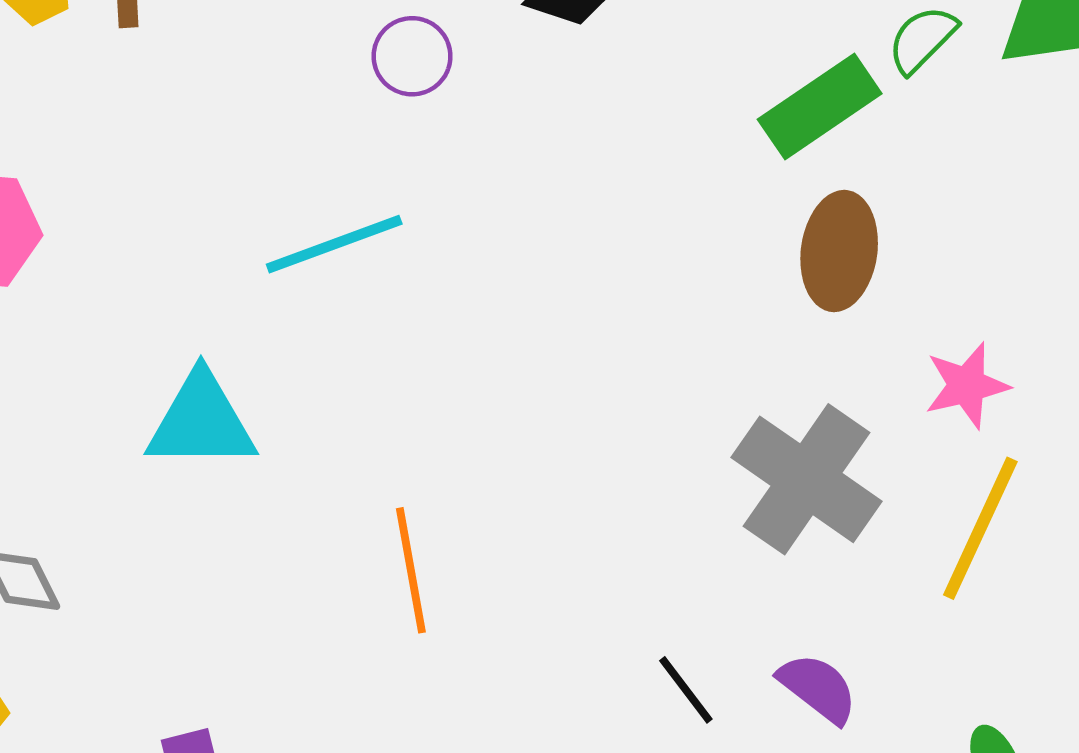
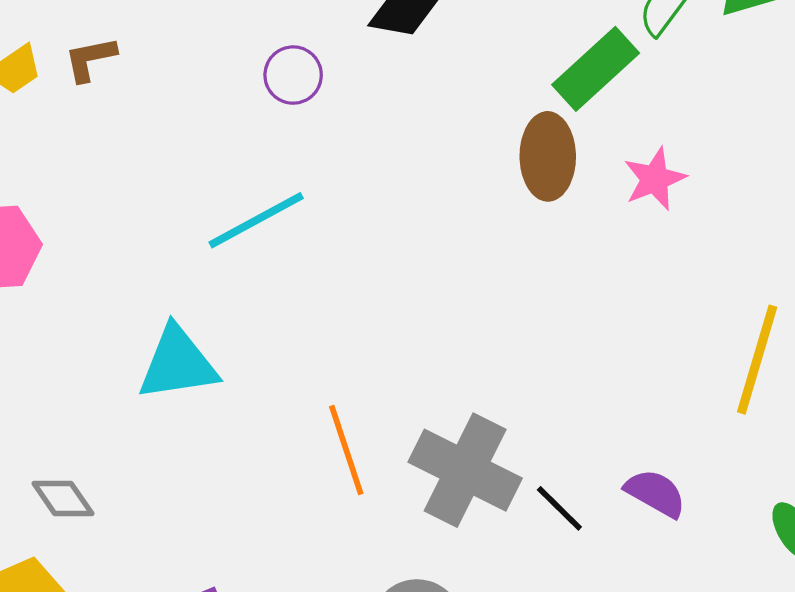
brown ellipse: (839, 251) -> (548, 156), moved
pink star: (967, 385) -> (655, 179), moved
gray cross: (806, 479) -> (465, 470), moved

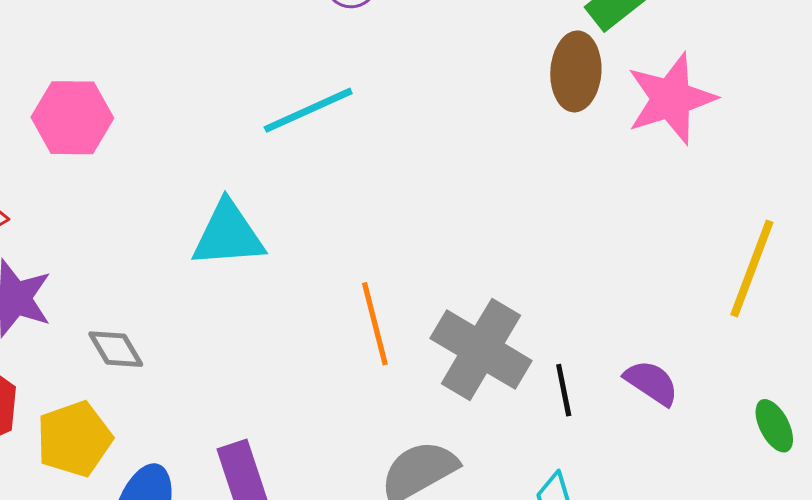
pink star: (655, 179) -> (671, 99), size x1.6
black line: (559, 508) -> (564, 390), turned 30

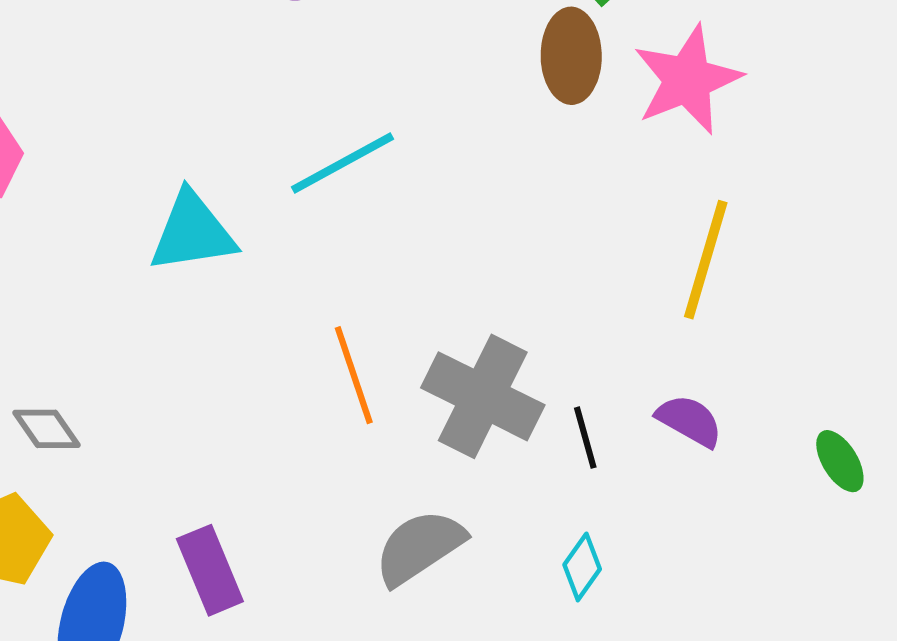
cyan line: (308, 110) -> (342, 163), moved
cyan triangle: (228, 235) -> (193, 232), moved
yellow line: (752, 269) -> (706, 260), moved

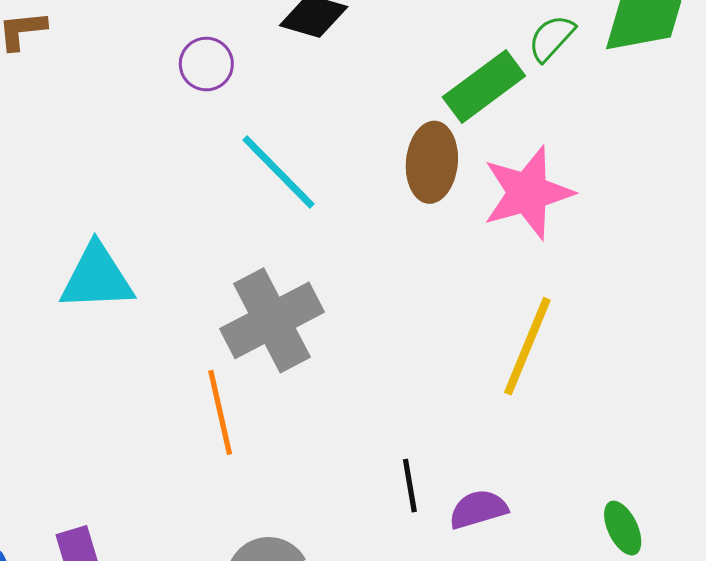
cyan line: (342, 163) -> (279, 172), moved, turned 68
gray cross: (483, 396) -> (272, 320), moved, turned 30
purple semicircle: (689, 421) -> (478, 509), moved, turned -52

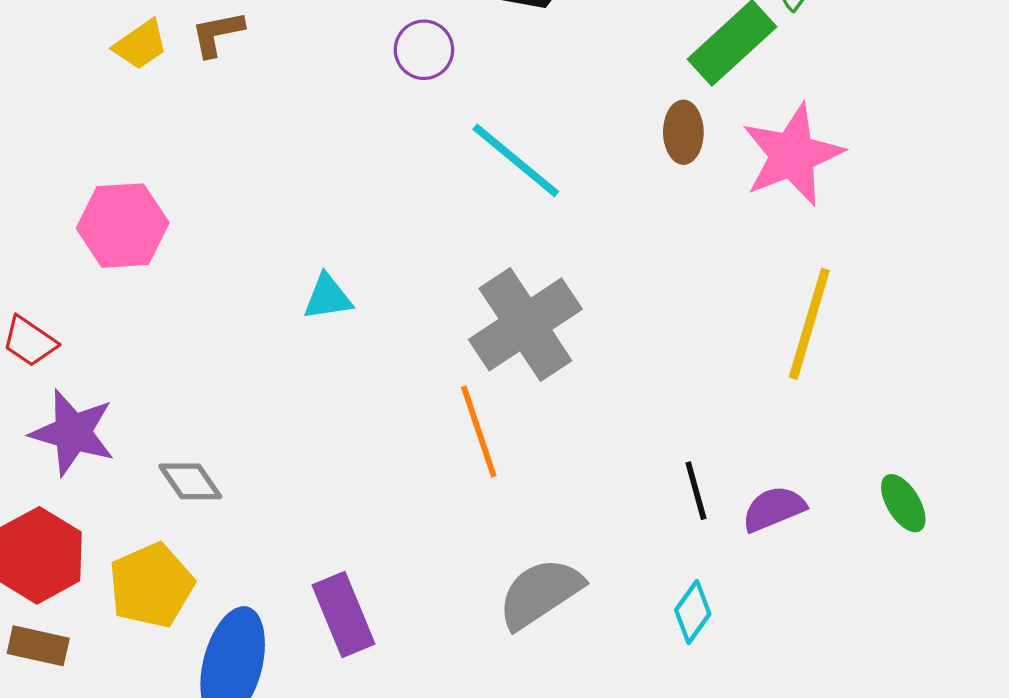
brown ellipse: (432, 162) -> (683, 132), size x0.7
cyan triangle: (97, 278) -> (328, 297), size x0.6
green ellipse: (623, 528) -> (903, 503), moved

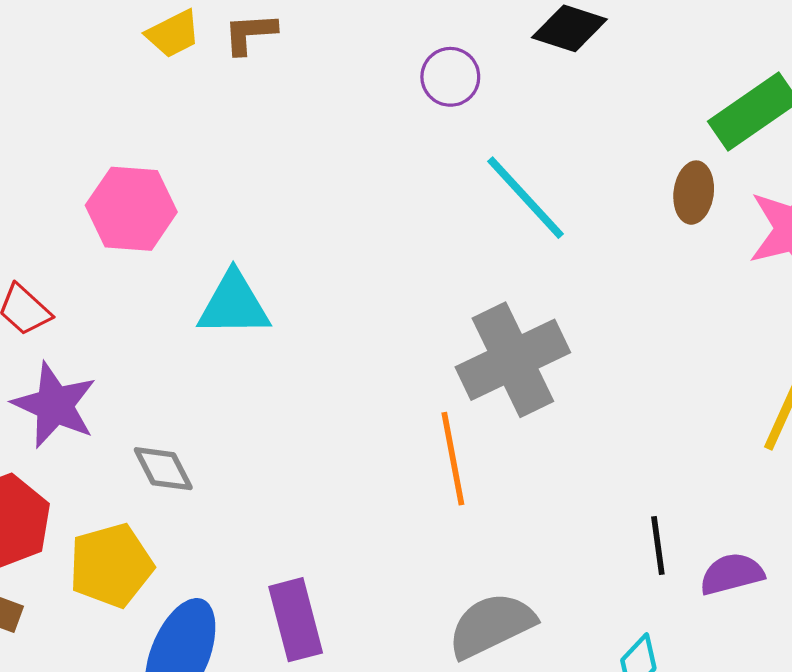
cyan triangle: (328, 297) -> (234, 304), moved, size x1.5

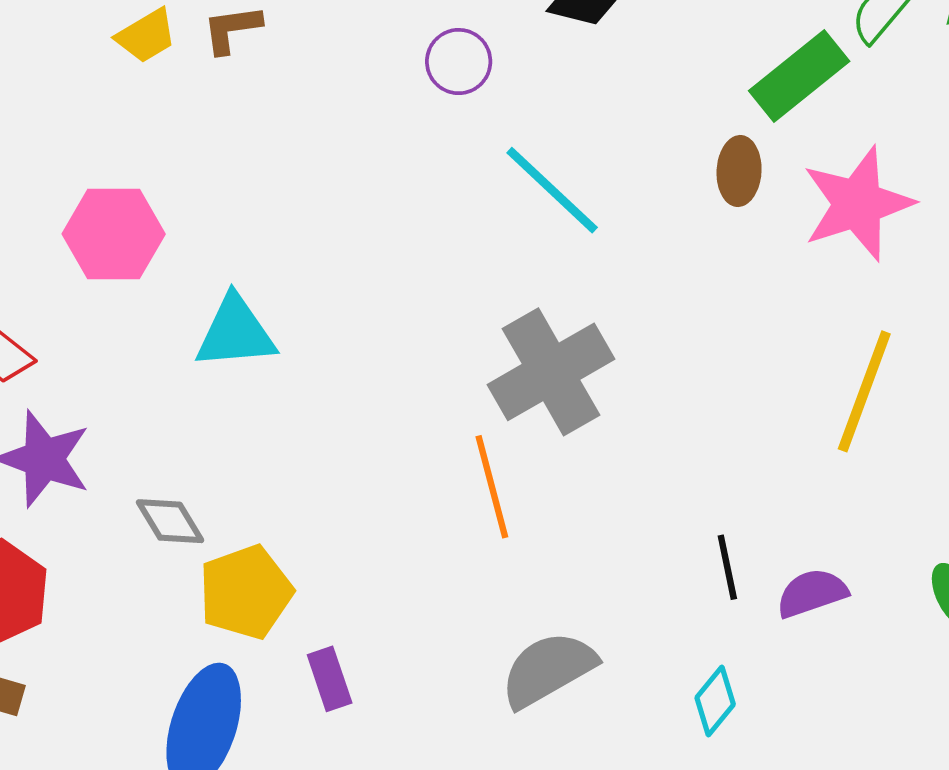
yellow pentagon: (111, 565) -> (246, 592), moved
purple rectangle: (296, 620) -> (330, 679), size x0.7

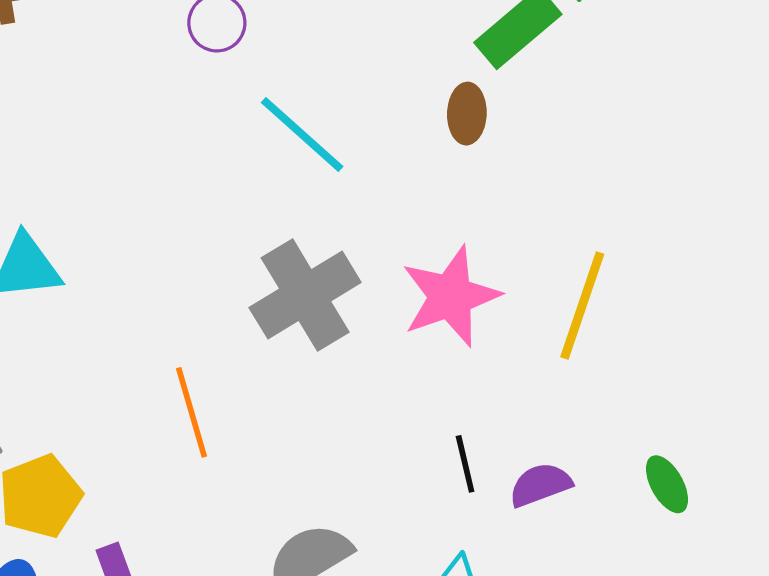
pink star: (858, 204) -> (451, 296), moved
orange line: (492, 487) -> (192, 412), moved

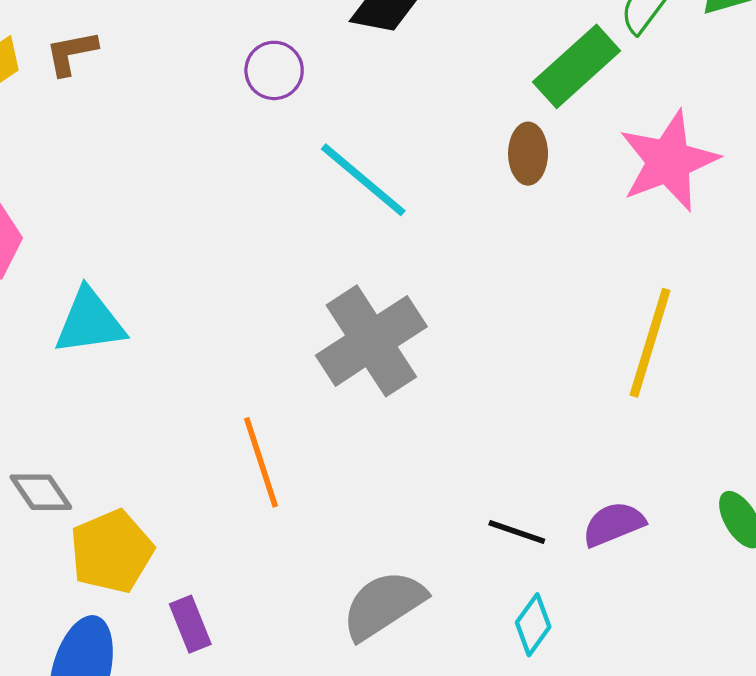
pink star: (451, 296) -> (669, 161), moved
black line: (465, 464) -> (517, 532), moved, turned -56

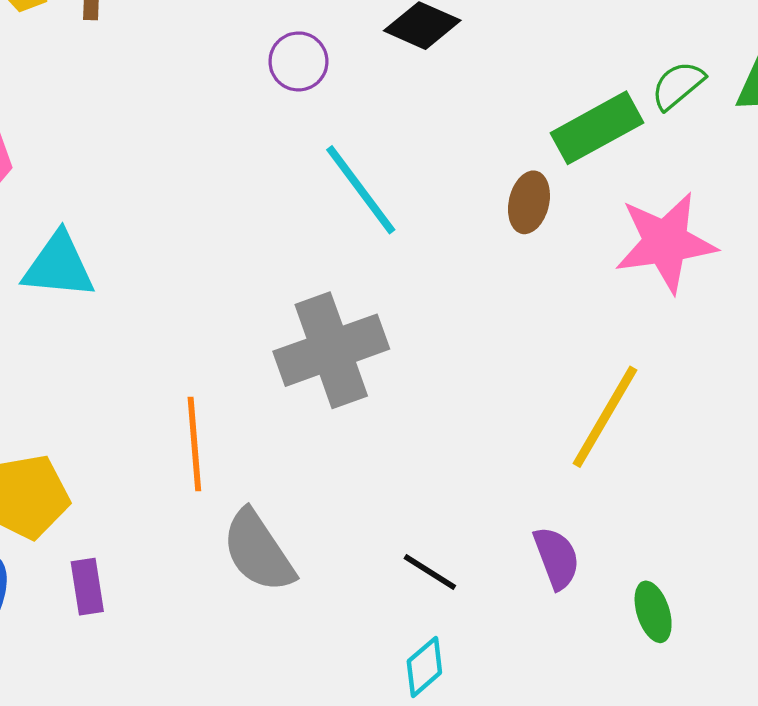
purple semicircle: (614, 524) -> (557, 558), moved, turned 78
gray semicircle: (384, 605) -> (258, 551), moved, turned -104

